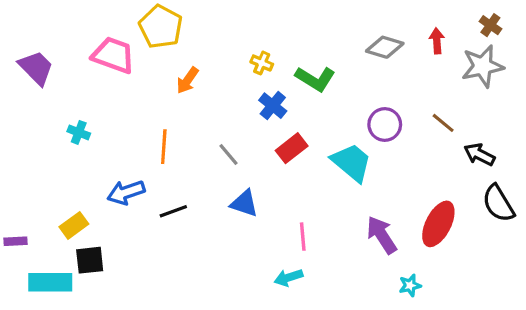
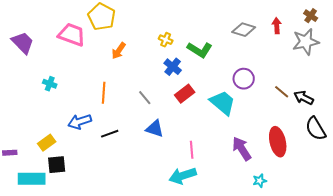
brown line: (443, 123) -> (282, 92), moved
red ellipse: (438, 224) -> (278, 142), turned -40
cyan arrow: (288, 278) -> (183, 176), size x1.5

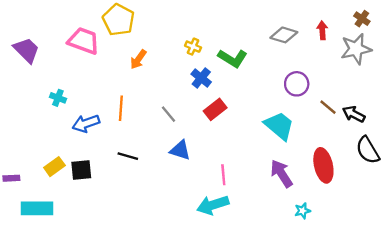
purple circle: (244, 79) -> (297, 84), moved
cyan trapezoid: (223, 103) -> (279, 126), moved
blue arrow: (80, 122) -> (86, 123), moved
black line: (110, 134) -> (128, 156), turned 36
black square: (57, 165) -> (81, 170), moved

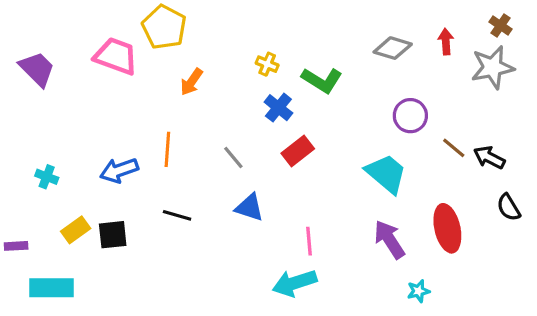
cyan cross: (58, 98) -> (47, 177), moved
black semicircle: (368, 150) -> (509, 207), size x0.7

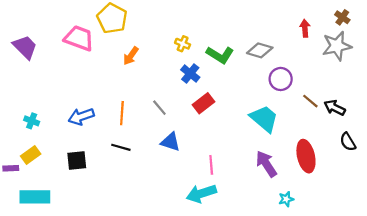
gray diamond: (393, 48) -> (260, 50), moved
orange line: (167, 149) -> (122, 113), moved
yellow rectangle: (76, 230) -> (31, 155), moved

